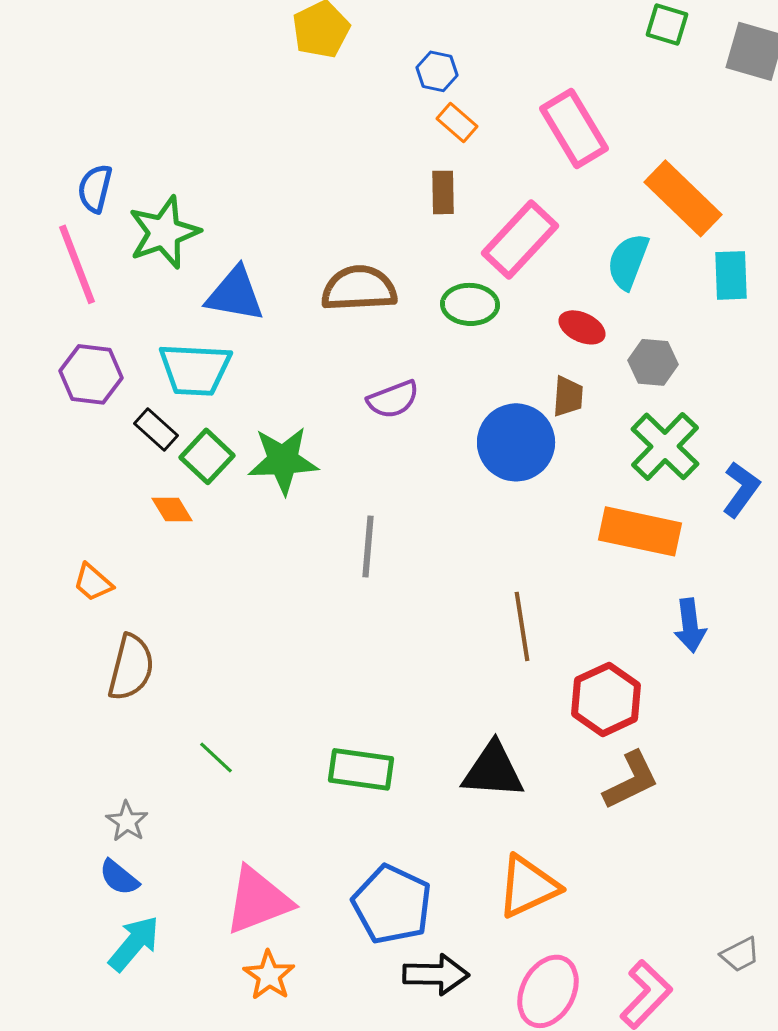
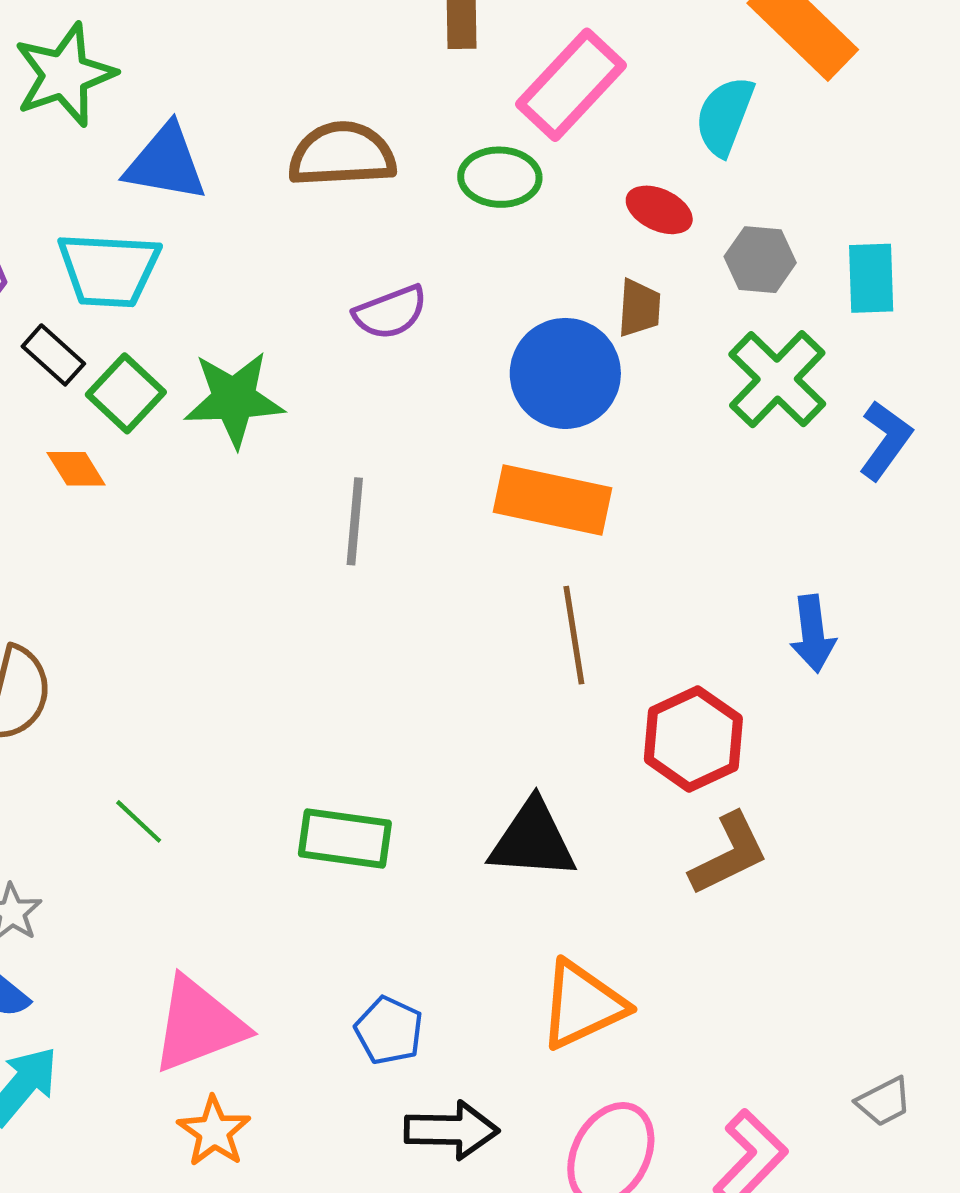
cyan rectangle: (731, 275) -> (871, 278), moved
orange rectangle: (640, 531) -> (553, 500), moved
blue pentagon: (392, 904) -> (389, 1030), size x0.6

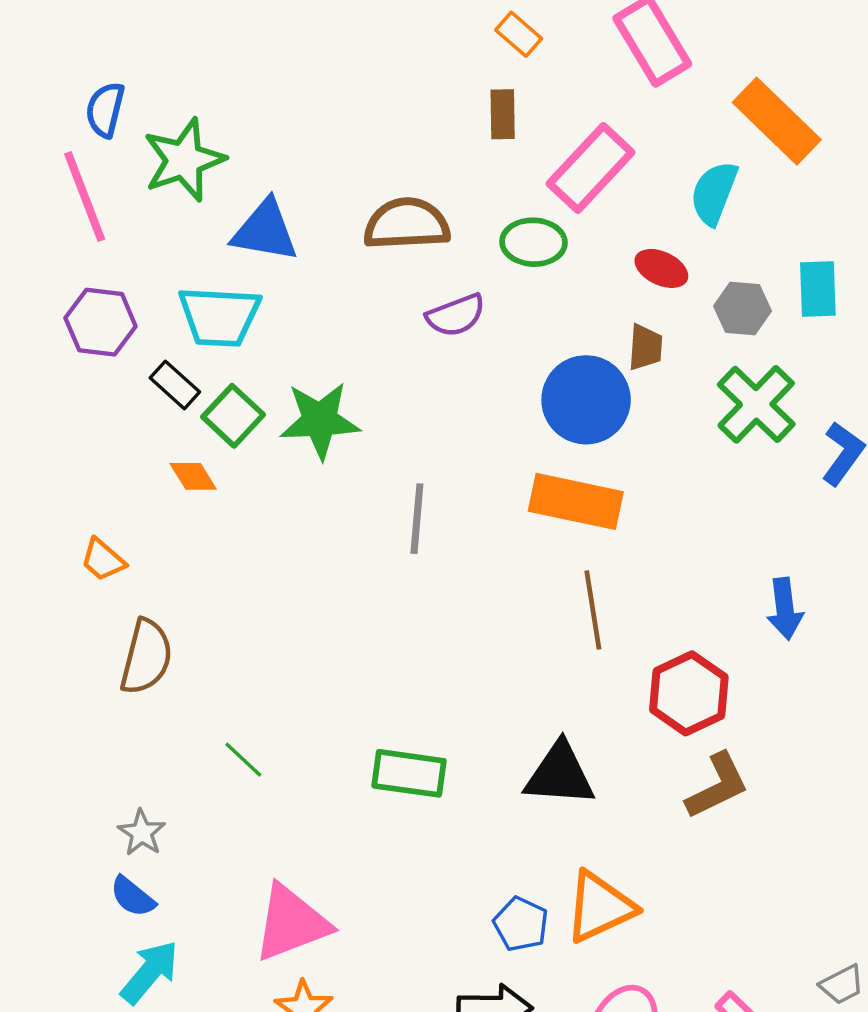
cyan rectangle: (871, 278) -> (818, 289), moved
purple semicircle: (390, 312) -> (456, 315), moved
blue pentagon: (389, 1030) -> (521, 924), moved

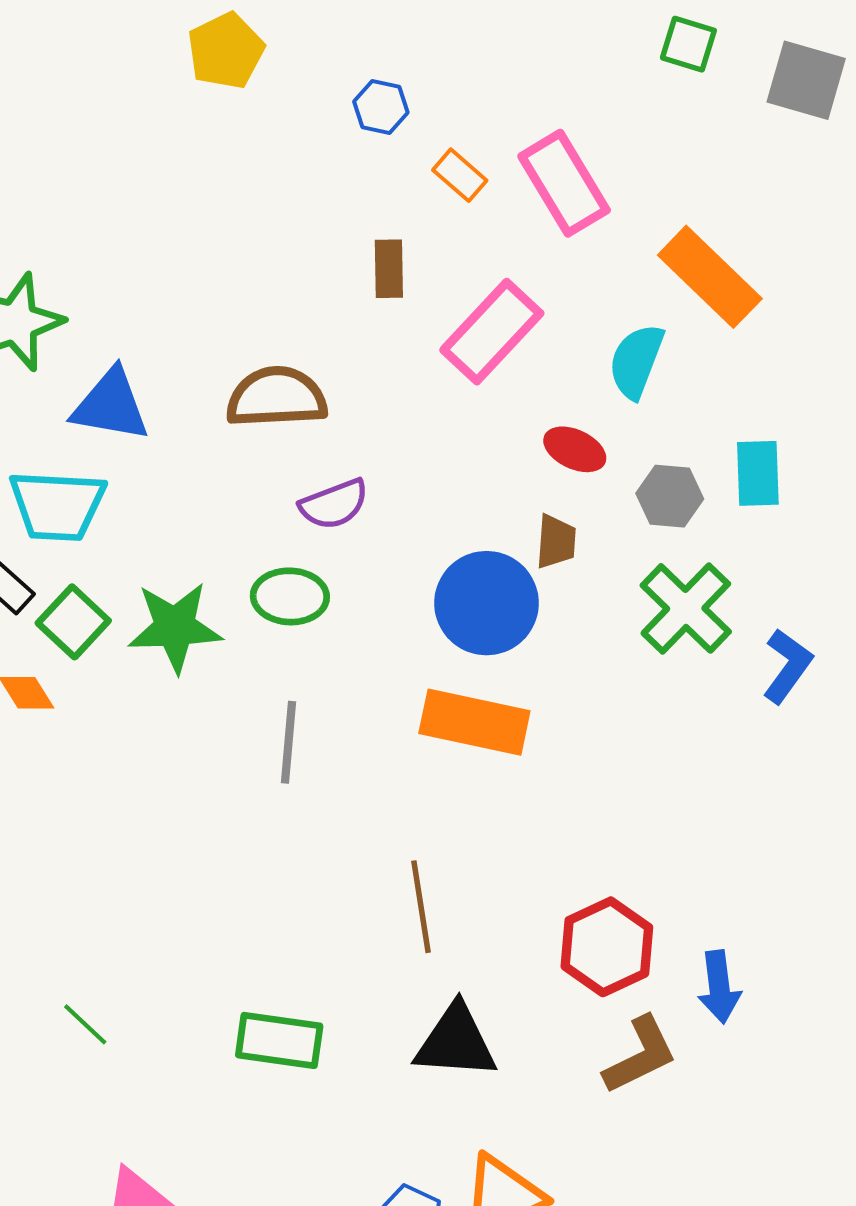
orange rectangle: (519, 34) -> (460, 175), moved
green ellipse: (533, 242) -> (290, 596), moved
blue arrow: (785, 609) -> (719, 987), moved
brown line: (593, 610) -> (421, 907), moved

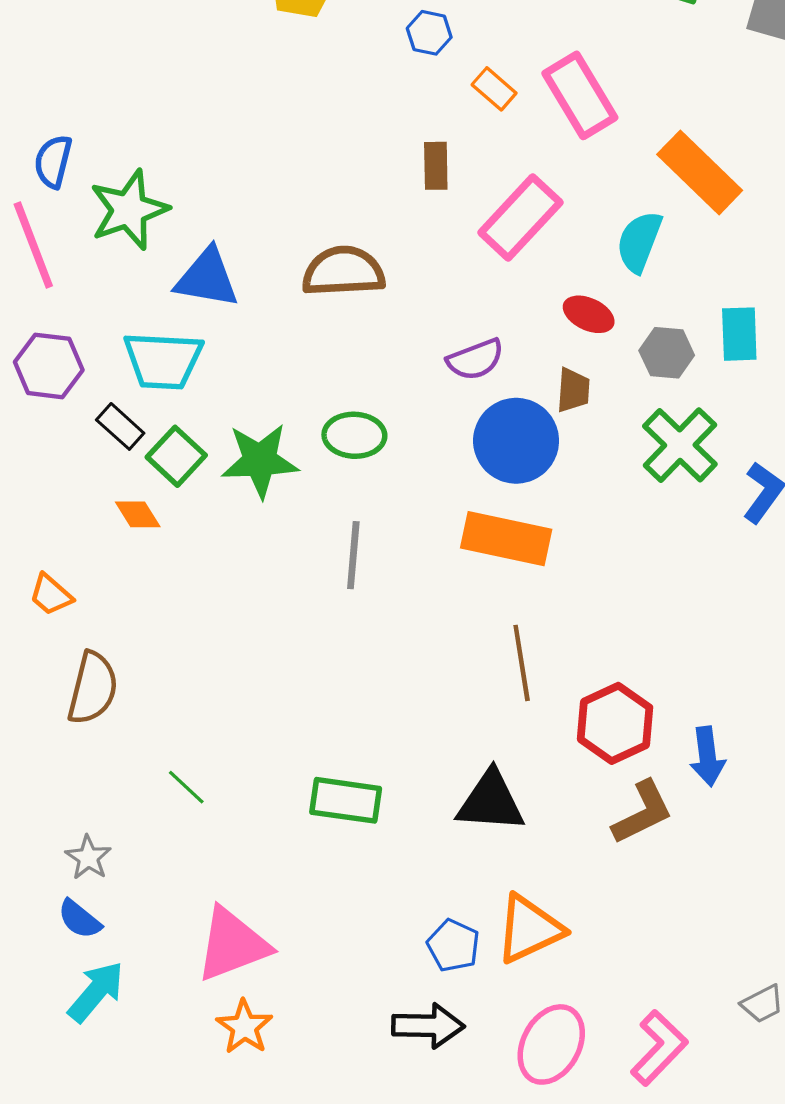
purple semicircle: (334, 504) -> (475, 359), moved
brown line: (421, 907) -> (522, 663), moved

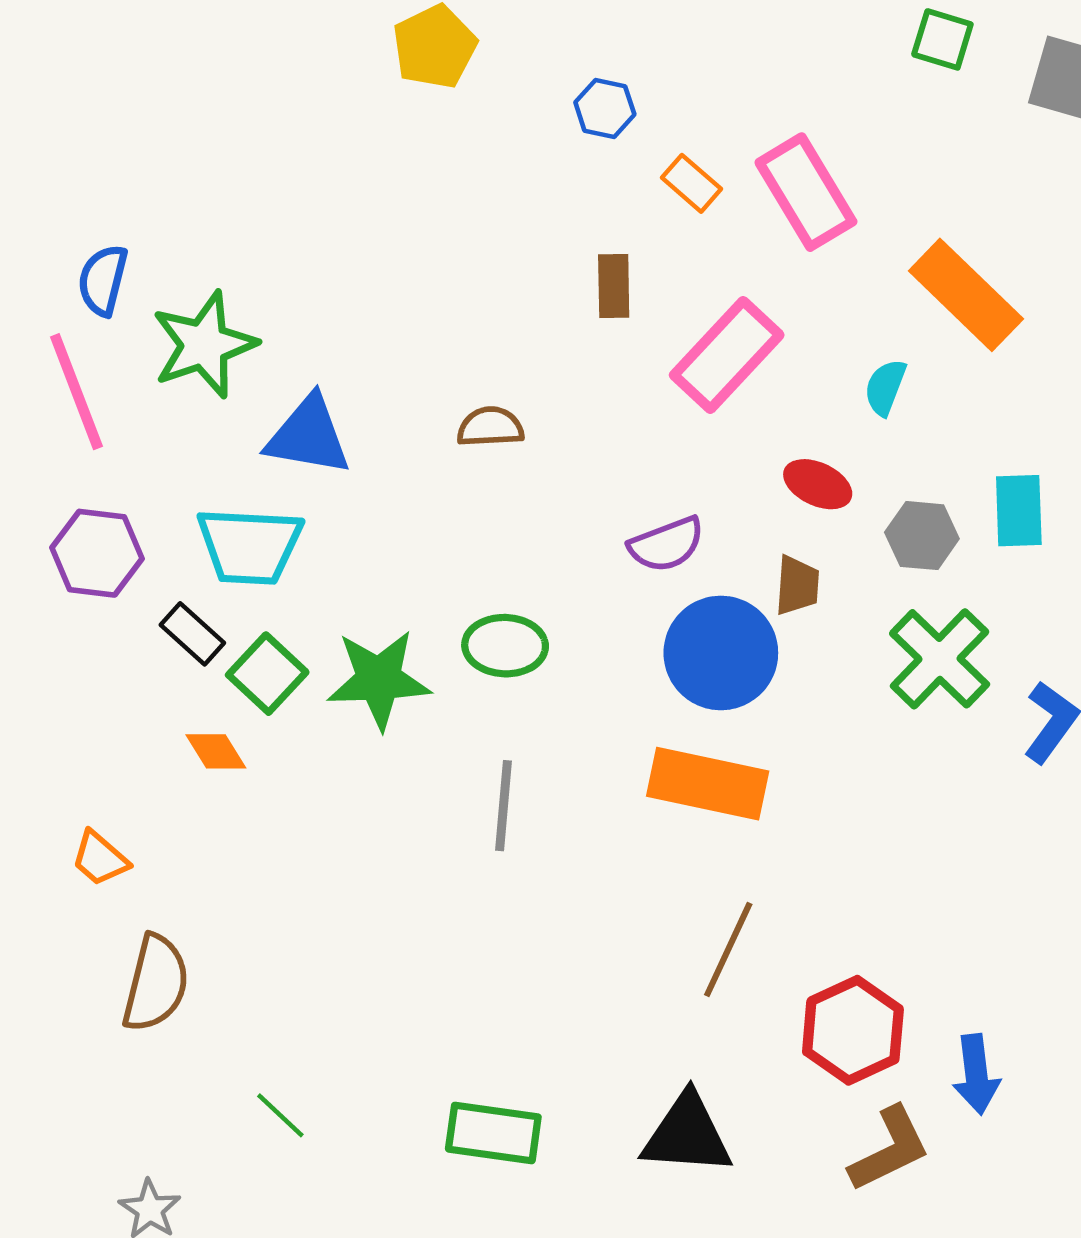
cyan semicircle: (639, 242) -> (885, 387), size x0.7
brown semicircle: (343, 271) -> (490, 427), size x0.6
brown line: (522, 663) -> (728, 949), turned 34

